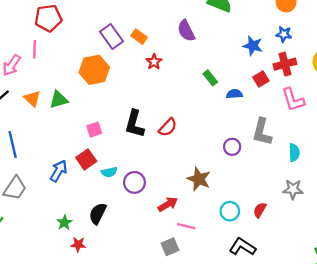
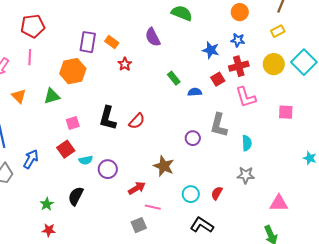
purple rectangle: (111, 37) -> (88, 42), turned 45
pink line: (35, 49) -> (30, 57), moved
green triangle: (59, 100) -> (52, 96), moved
blue arrow: (59, 171) -> (31, 159), moved
red star: (78, 244) -> (49, 230), moved

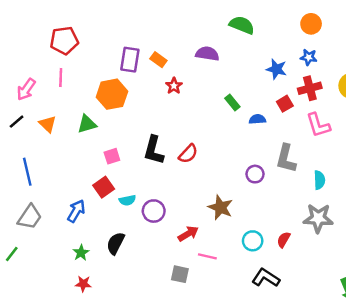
purple semicircle: (153, 37) -> (207, 54), turned 126
blue arrow: (31, 159) -> (76, 211), moved
gray star: (246, 175) -> (318, 218), size x1.4
gray square: (139, 225) -> (180, 274), moved, turned 35

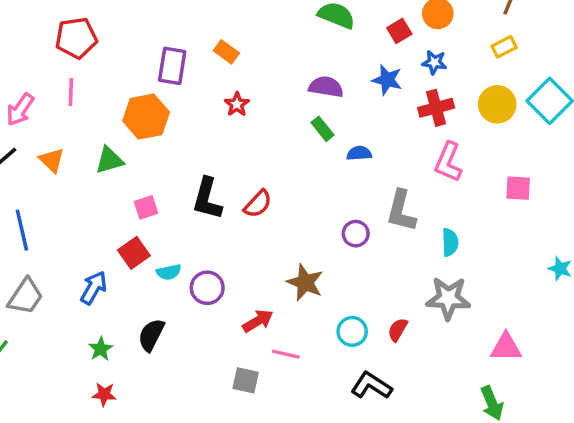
purple semicircle: (207, 54) -> (326, 87), moved
orange rectangle: (158, 60) -> (226, 52), moved
red square: (285, 104) -> (399, 31), moved
pink L-shape: (318, 125) -> (448, 162), turned 40

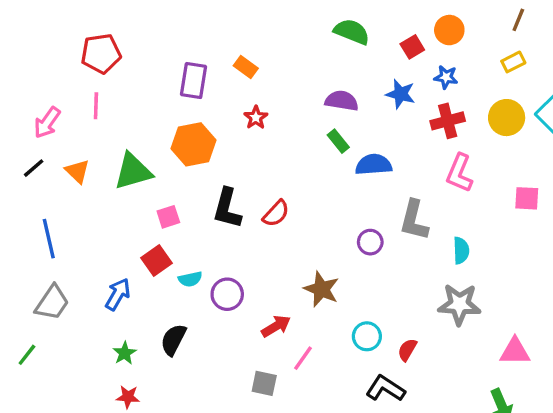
orange hexagon: (146, 117) -> (194, 144), moved
blue semicircle: (359, 153) -> (374, 165), size x1.5
green triangle: (109, 160) -> (133, 171), size x1.4
red semicircle: (398, 330) -> (407, 350), moved
pink line: (286, 354) -> (303, 358), turned -68

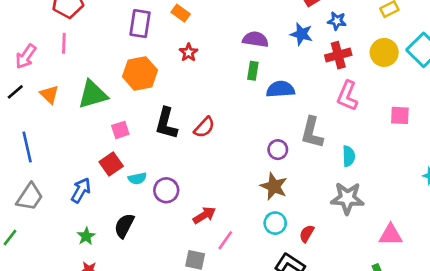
green rectangle: (338, 141) -> (253, 71), turned 48
brown star: (321, 289) -> (274, 186), moved

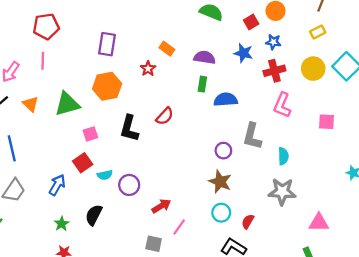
orange rectangle: (181, 13) -> (167, 49), moved
red semicircle: (204, 127) -> (165, 116), moved

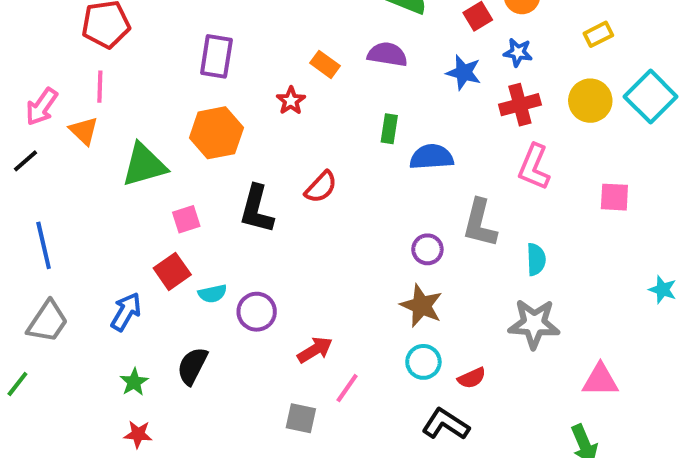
purple semicircle: (205, 57) -> (387, 54), moved
orange triangle: (31, 104) -> (84, 131), moved
red semicircle: (248, 222) -> (472, 378), turned -144

